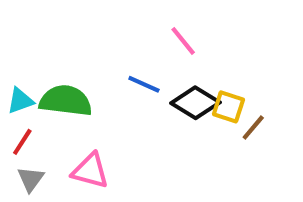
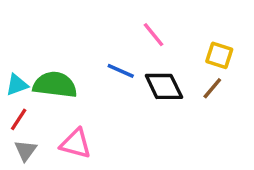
black diamond: (195, 103) -> (164, 86), turned 33
yellow square: (228, 107) -> (219, 55), moved
brown line: (253, 128) -> (212, 88), moved

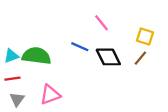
red line: (19, 119) -> (12, 79), turned 49
pink triangle: (76, 144) -> (50, 95), turned -35

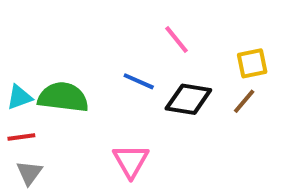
yellow square: (145, 36) -> (252, 63), turned -30
black diamond: (108, 57) -> (188, 99), turned -55
pink triangle: (50, 95) -> (131, 161), moved, turned -40

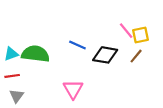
pink line: (177, 40) -> (126, 31), moved

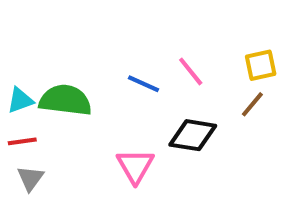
pink line: (126, 31) -> (191, 71), moved
black diamond: (105, 55) -> (193, 135), moved

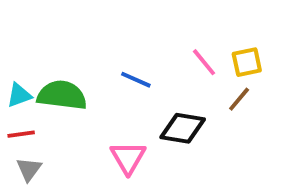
pink line: (191, 71) -> (204, 62), moved

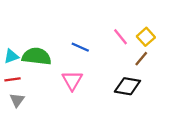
yellow square: (247, 62) -> (146, 37), turned -30
black diamond: (183, 128) -> (127, 86), moved
pink triangle: (128, 157) -> (72, 80), moved

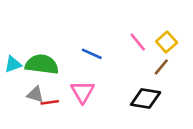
red line: (12, 79) -> (50, 102), moved
gray triangle: (17, 100) -> (35, 95), moved, turned -49

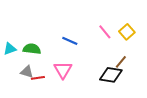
green semicircle: (42, 64) -> (32, 49), size x0.7
brown line: (161, 67) -> (121, 62), moved

